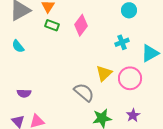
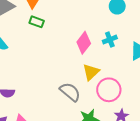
pink diamond: (81, 25) -> (84, 43), moved
pink circle: (130, 78) -> (109, 90), moved

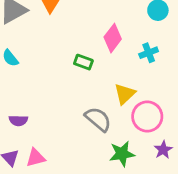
green rectangle: (37, 22) -> (83, 62), moved
pink diamond: (84, 43) -> (113, 38), moved

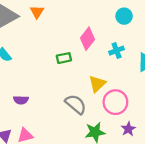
green rectangle: (83, 62) -> (64, 58), turned -32
purple semicircle: (18, 121) -> (21, 100), moved

